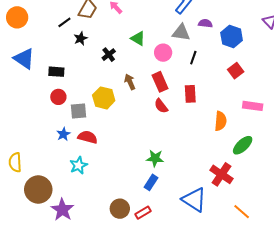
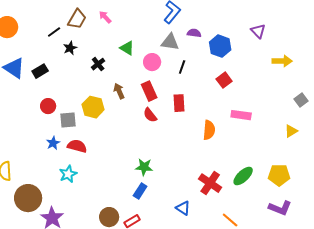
black rectangle: (56, 72) -> (40, 71), moved, turned -35
green ellipse: (243, 145) -> (243, 176), moved
blue triangle: (194, 200) -> (183, 208), size x0.6

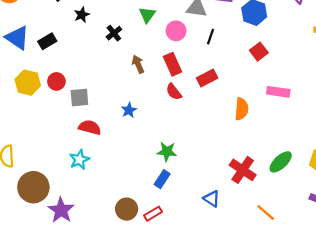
green triangle: (127, 48) -> (147, 15), turned 35
red rectangle: (179, 103) -> (207, 78), turned 66
yellow hexagon: (93, 107) -> (28, 83), moved
blue star: (53, 143) -> (129, 110), moved

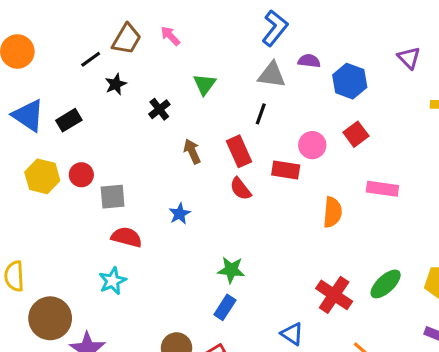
pink circle: (176, 31) -> (312, 145), moved
black line: (210, 37) -> (261, 114), moved
red rectangle: (207, 78) -> (286, 170), turned 36

